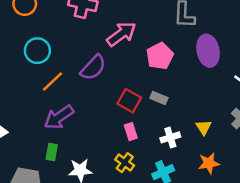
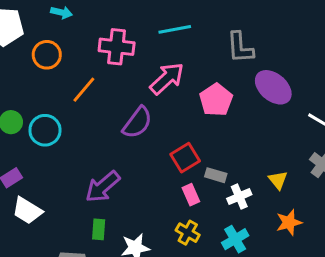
cyan circle: (37, 51) -> (45, 130), moved
purple ellipse: (208, 51) -> (273, 87), turned -32
orange line: (52, 81) -> (84, 90), moved
gray rectangle: (159, 98) -> (216, 175), moved
red square: (129, 101) -> (185, 158), turned 35

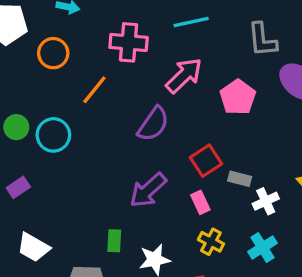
purple arrow: (103, 187) -> (148, 190), moved
pink rectangle: (191, 195) -> (200, 202), moved
white trapezoid: (27, 211) -> (33, 247), moved

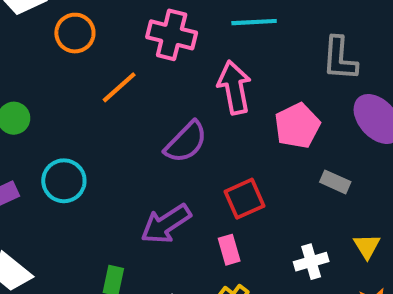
pink arrow: (184, 75) -> (234, 87), turned -66
cyan circle: (53, 135) -> (64, 181), moved
gray rectangle: (240, 179) -> (335, 182), moved

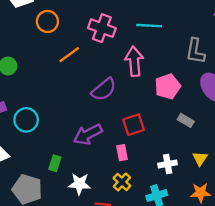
cyan circle: (64, 181) -> (26, 120), moved

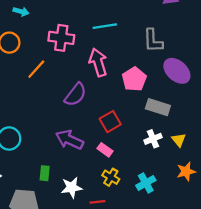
gray rectangle: (186, 120) -> (158, 107), size x1.5
purple arrow: (88, 134) -> (69, 140), turned 64
pink rectangle: (122, 153) -> (105, 150), turned -32
white cross: (168, 164) -> (153, 139), moved

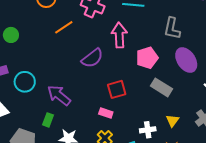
white cross: (153, 139) -> (148, 130), moved
purple arrow: (69, 140) -> (59, 95), moved
pink rectangle: (105, 150) -> (106, 113), turned -32

